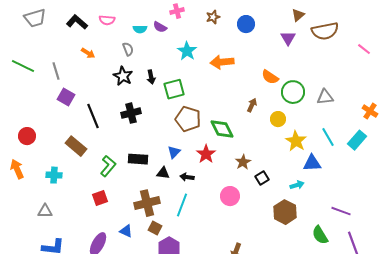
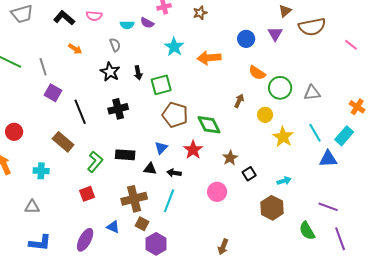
blue circle: (246, 24) -> (246, 39), moved
blue triangle: (312, 163) -> (328, 159), moved

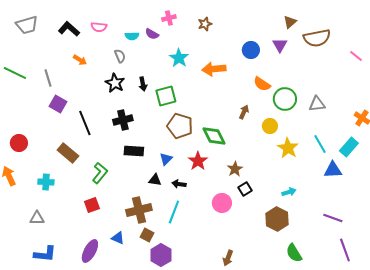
black rectangle: (125, 155) -> (134, 151), moved
black square: (249, 174) -> (245, 189), moved
green semicircle: (307, 231) -> (294, 253), moved

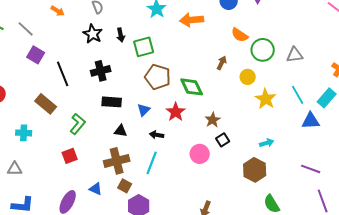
gray line: (48, 78) -> (26, 29), turned -30
black triangle: (155, 180) -> (121, 131), moved

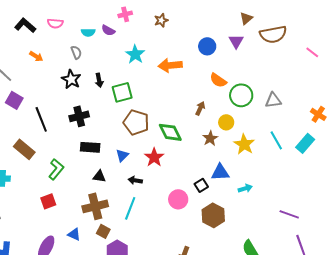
brown star: (213, 120) -> (210, 138), moved
blue triangle: (311, 121) -> (220, 172), moved
brown hexagon: (255, 170) -> (213, 215), moved

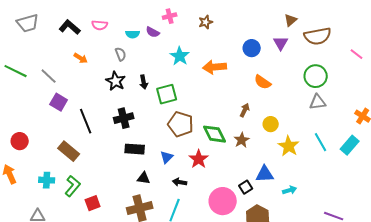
green circle: (241, 95) -> (316, 76), moved
brown star: (210, 138) -> (242, 140), moved
green L-shape: (56, 169) -> (73, 186), moved
pink circle: (178, 199) -> (223, 201), size x1.4

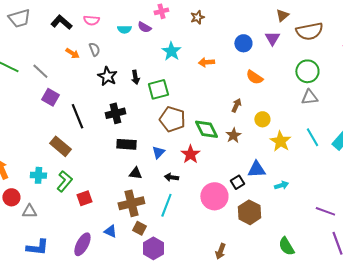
gray semicircle: (121, 54) -> (94, 49), moved
orange arrow: (215, 67) -> (206, 62), size x0.7
red circle: (20, 141) -> (11, 197), moved

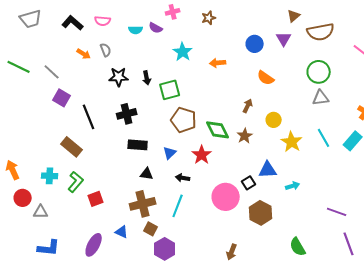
black star: (107, 76) -> (119, 77), turned -30

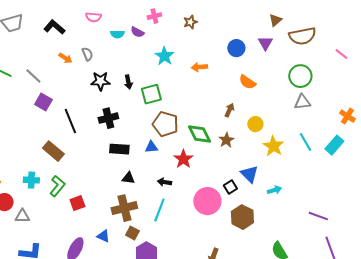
pink semicircle: (103, 21) -> (93, 17), moved
blue triangle: (170, 153) -> (151, 147), moved, turned 40
blue triangle: (268, 170) -> (249, 174), turned 48

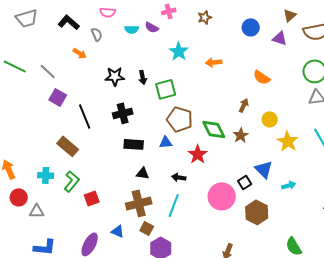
purple triangle: (265, 43) -> (280, 38), turned -42
blue circle: (236, 48) -> (251, 27), moved
gray semicircle: (87, 54) -> (97, 34), moved

